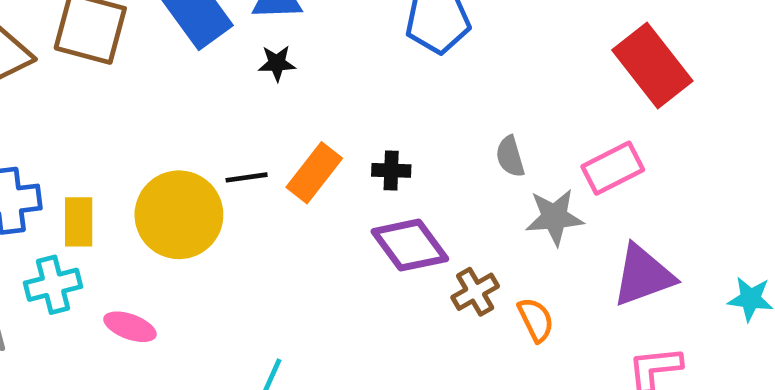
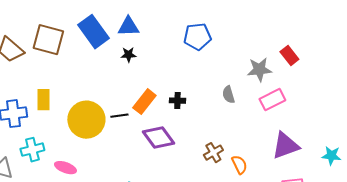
red rectangle: (652, 66) -> (289, 56), size x0.6
black line: (247, 177) -> (119, 116), moved
gray star: (554, 217) -> (259, 70), moved
yellow rectangle: (79, 222) -> (43, 100), moved
purple diamond: (410, 245) -> (158, 138), moved

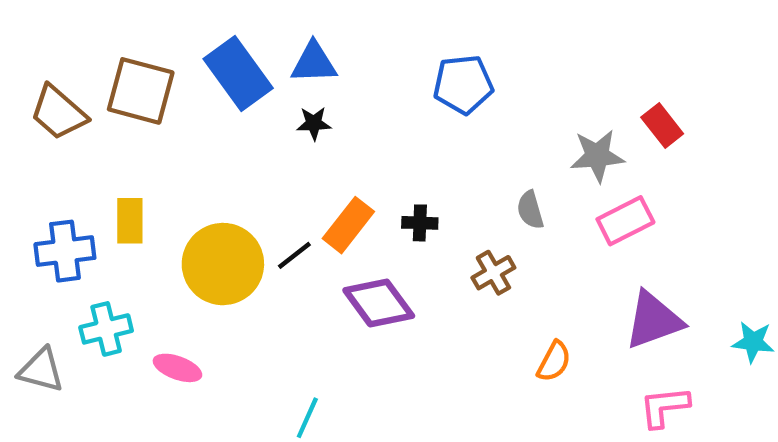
black line: (119, 116) -> (294, 255), turned -30
brown cross: (213, 153) -> (493, 273), moved
orange semicircle: (239, 165) -> (554, 361), turned 54

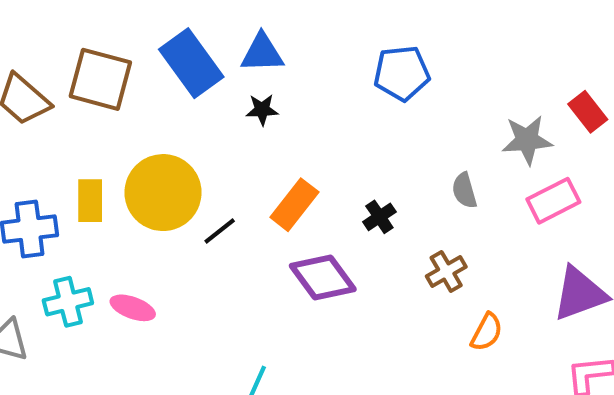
black cross: (420, 223) -> (379, 217), moved, turned -36
black line: (294, 255) -> (220, 231), moved
yellow circle: (223, 264) -> (163, 193), moved
brown cross: (493, 273) -> (446, 271), moved
pink ellipse: (177, 368) -> (133, 308), moved

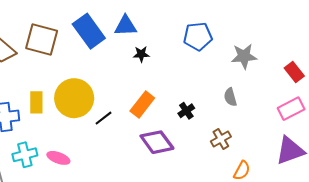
black star: (262, 110) -> (141, 54), moved
red rectangle: (588, 112) -> (294, 72), moved
gray star: (527, 140) -> (244, 56), moved
pink rectangle: (553, 201) -> (291, 109), moved

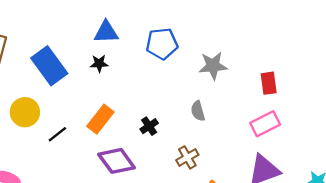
blue triangle: (125, 26) -> (106, 32), moved
blue rectangle: (89, 31) -> (49, 66), moved
red rectangle: (294, 72) -> (269, 83), turned 30
yellow circle: (74, 98) -> (25, 112), size x0.7

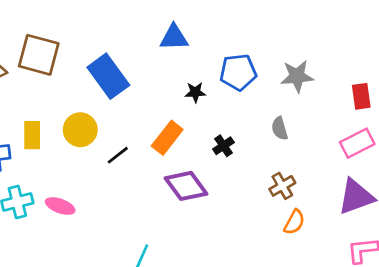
blue pentagon: (162, 44) -> (238, 72), moved
black star: (99, 63) -> (195, 92), moved
brown cross: (187, 157) -> (282, 186), moved

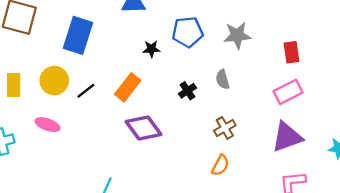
blue rectangle: (108, 76) -> (78, 35), turned 54
black cross: (223, 146) -> (188, 91), moved
black line: (118, 155) -> (86, 91), moved
pink ellipse: (60, 206) -> (48, 125), moved
orange semicircle: (294, 222) -> (220, 165), moved

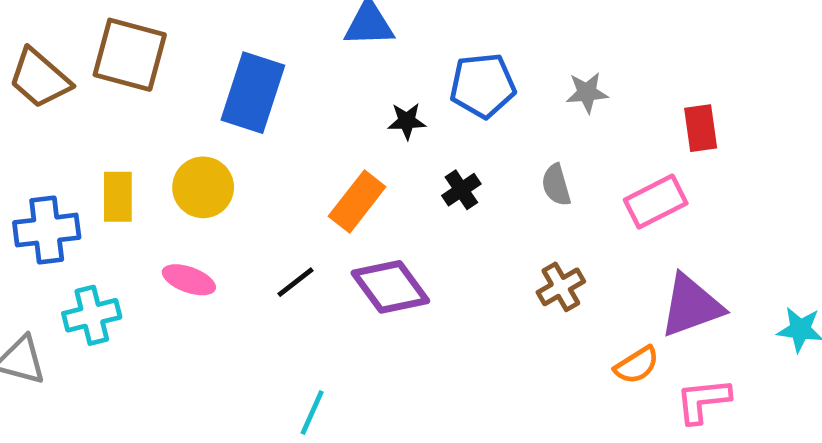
gray star: (237, 35) -> (587, 93), size x0.7
black line: (86, 91) -> (295, 282), moved
black cross: (188, 91) -> (461, 190), moved
pink rectangle: (288, 92) -> (656, 202), moved
orange semicircle: (220, 165) -> (637, 365), moved, turned 30

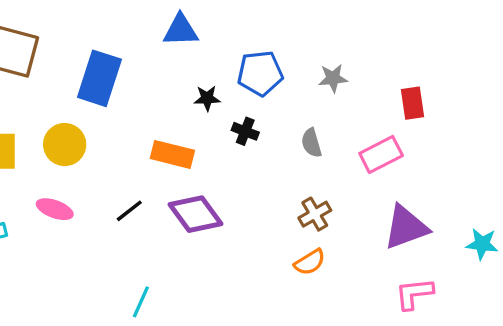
black cross: (461, 190) -> (245, 131), moved, turned -35
orange rectangle: (357, 202) -> (172, 154), turned 66
orange semicircle: (637, 365) -> (310, 262), moved

